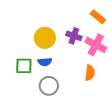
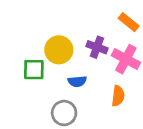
blue semicircle: (45, 62) -> (77, 81), moved
green square: (24, 66) -> (34, 70), moved

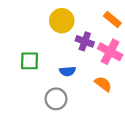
yellow circle: (59, 50) -> (62, 21), moved
orange semicircle: (118, 96) -> (103, 84), turned -60

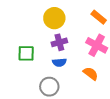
purple cross: (85, 41) -> (59, 42), moved, turned -35

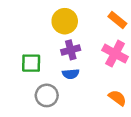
orange semicircle: (91, 74) -> (117, 98), moved
gray circle: (49, 87) -> (47, 95), moved

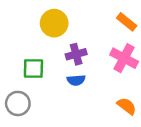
yellow circle: (65, 21) -> (54, 23), moved
gray circle: (47, 95) -> (18, 103), moved

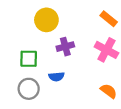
blue semicircle: (76, 80) -> (56, 77), moved
gray circle: (18, 103) -> (29, 89), moved

